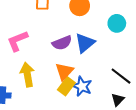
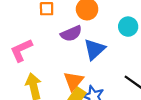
purple semicircle: (62, 43) -> (71, 34), moved

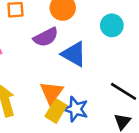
blue triangle: (94, 49) -> (74, 54), turned -45

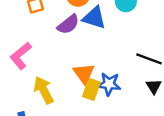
blue triangle: (74, 54) -> (94, 18), moved

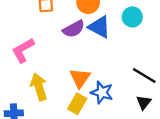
yellow rectangle: (91, 89) -> (77, 104), moved

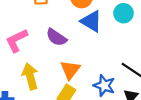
purple semicircle: (74, 29) -> (56, 37), moved, turned 60
blue star: (102, 92) -> (104, 86), moved

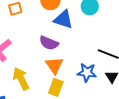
purple semicircle: (56, 37) -> (49, 43), moved

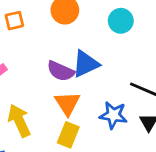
blue triangle: (63, 19) -> (86, 64), moved, turned -45

